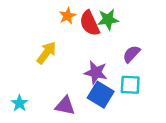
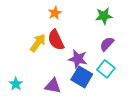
green star: (108, 20) -> (104, 16), moved
red semicircle: (90, 23) -> (56, 40), moved
cyan square: (130, 85) -> (106, 69), turned 36

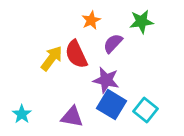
orange star: (55, 13) -> (91, 20), moved
purple semicircle: (107, 44) -> (113, 43), moved
cyan square: (106, 69) -> (146, 110), moved

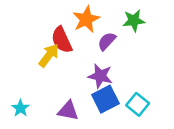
orange star: (91, 20) -> (86, 19), size x1.5
red semicircle: (76, 54) -> (62, 40), moved
blue square: (112, 105) -> (105, 99), turned 32

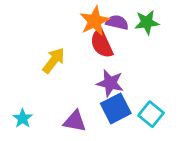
red semicircle: (62, 40) -> (102, 44), moved
purple semicircle: (107, 41) -> (117, 22), moved, turned 60

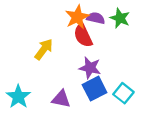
green star: (147, 22) -> (120, 18), turned 30
cyan star: (23, 118) -> (18, 97), size x1.5

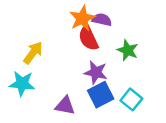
green star: (120, 18) -> (128, 50), moved
yellow arrow: (44, 49) -> (33, 53), moved
cyan star: (18, 97) -> (22, 84), moved, turned -30

